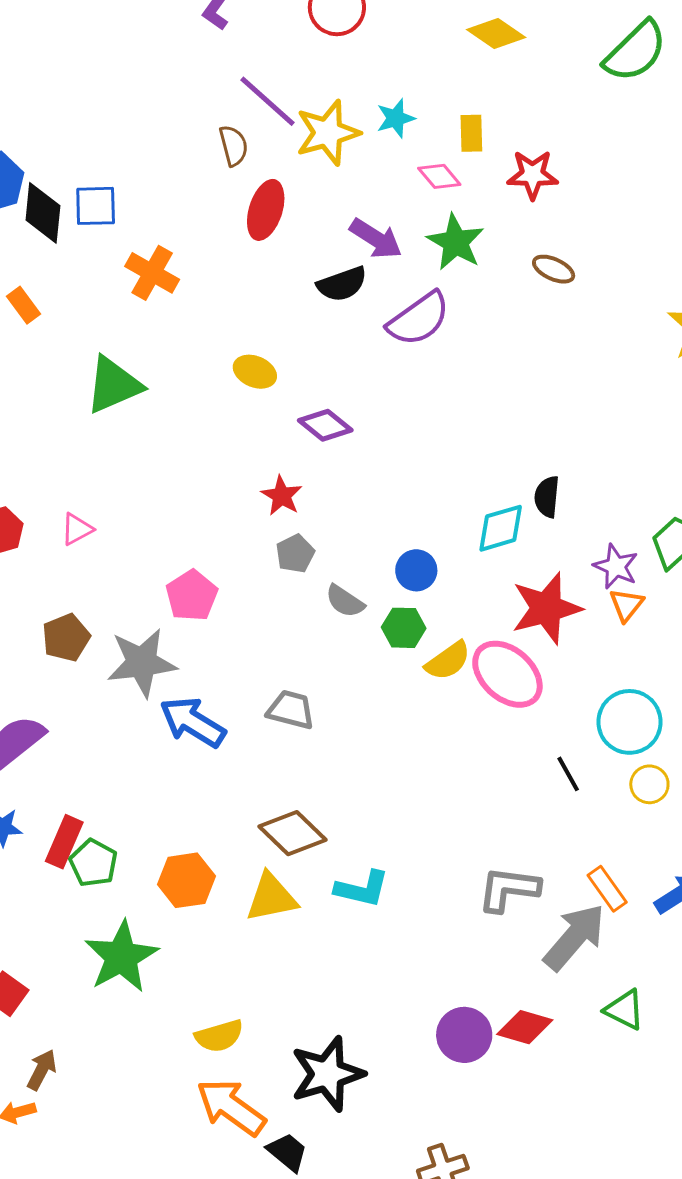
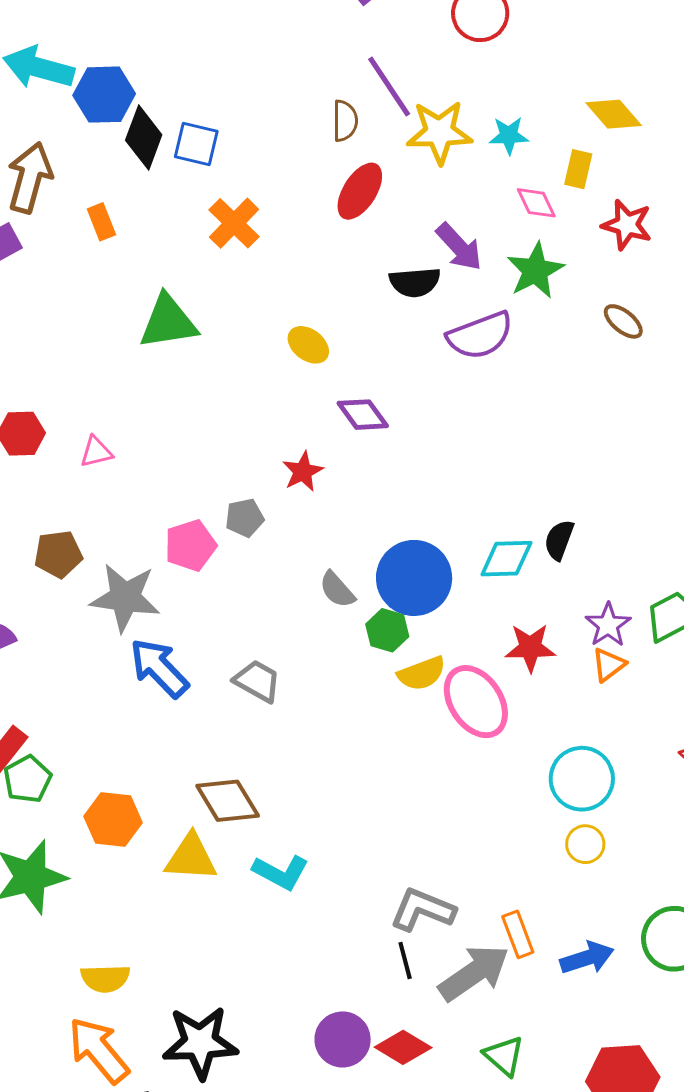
yellow diamond: (496, 33) -> (614, 114), moved
gray pentagon: (295, 554) -> (245, 518), moved
blue circle: (416, 570) -> (414, 578), size x1.8
red star: (546, 608) -> (530, 648), size x0.7
black line: (568, 774) -> (405, 961), moved

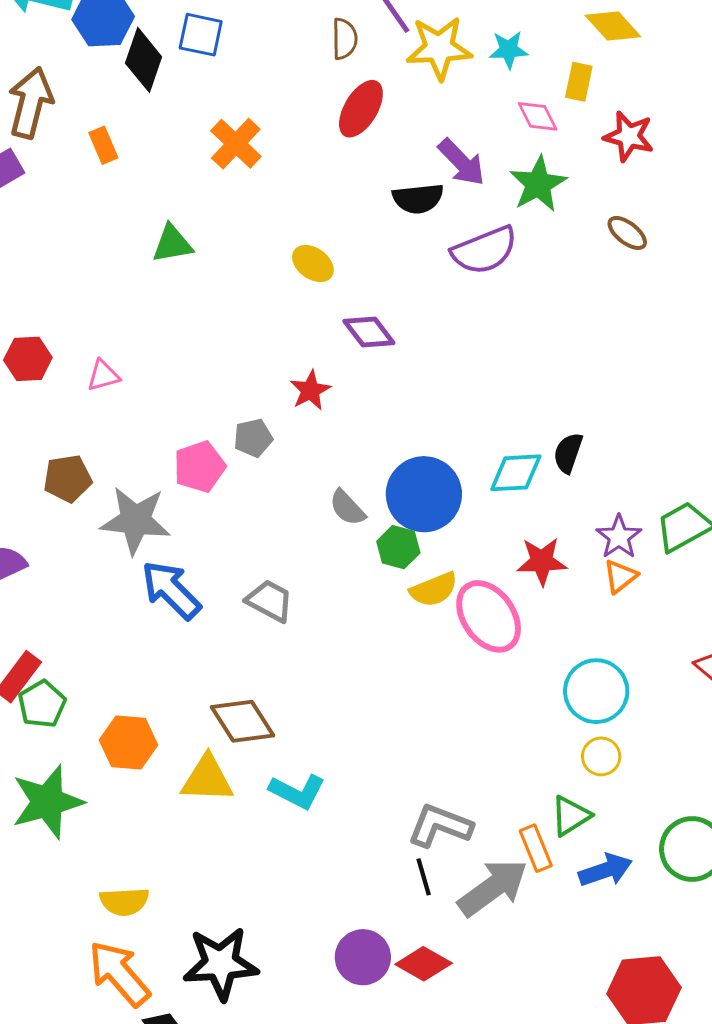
blue square: (196, 144) -> (201, 35), moved
green triangle: (168, 322) -> (172, 244), size x0.7
green triangle: (504, 1056) -> (571, 816), moved, turned 48

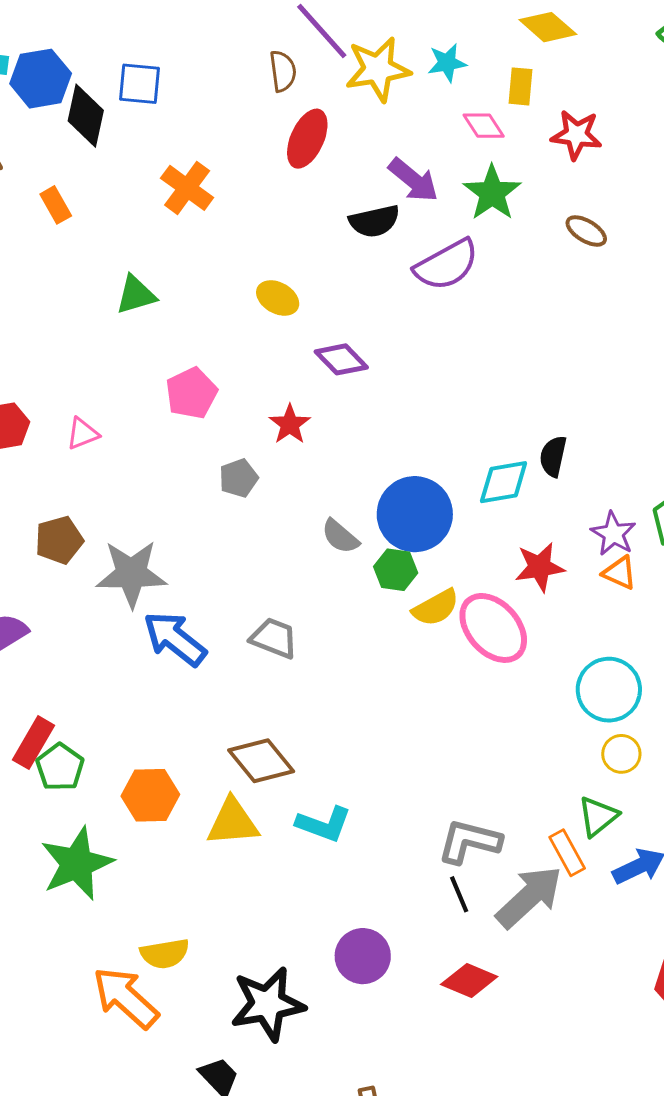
pink pentagon: (200, 467) -> (191, 393), moved
orange triangle: (620, 576) -> (620, 573), turned -51
purple circle: (363, 957) -> (363, 956), moved
orange arrow: (119, 973) -> (126, 998), moved

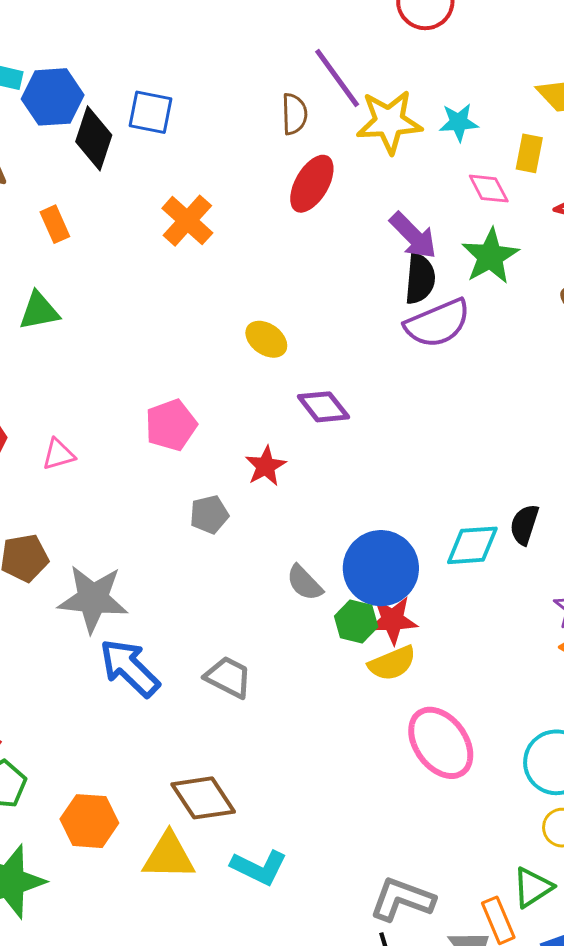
black semicircle: (374, 221) -> (420, 279), moved, turned -78
green triangle: (136, 295) -> (39, 311), moved
red star: (540, 567) -> (393, 620), moved
pink ellipse: (493, 628) -> (441, 743), moved

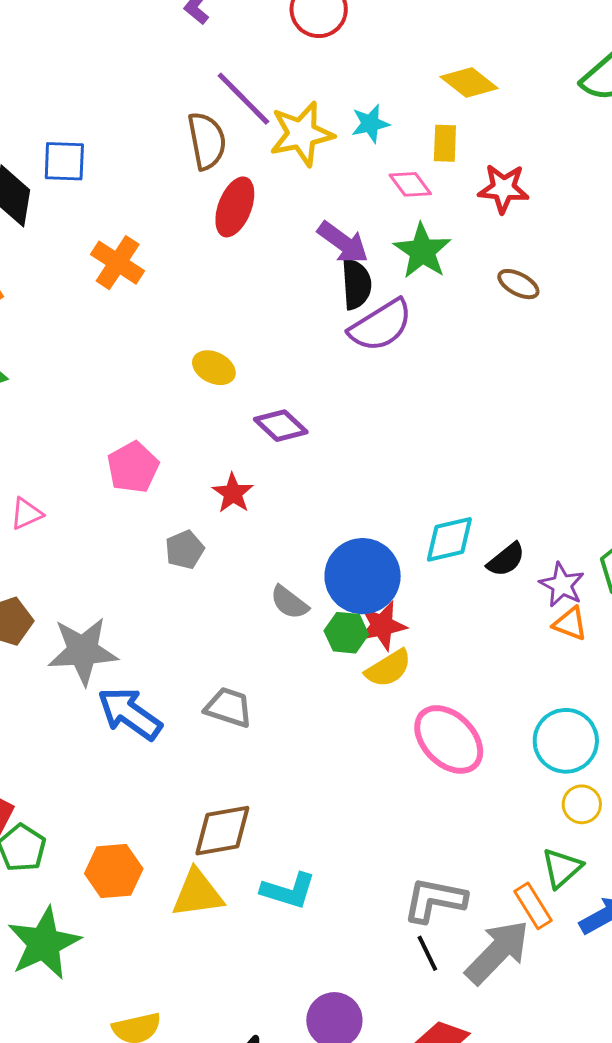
brown semicircle: (294, 114) -> (207, 141), size x1.4
black semicircle: (524, 525) -> (506, 560), moved, turned -138
brown diamond: (203, 798) -> (222, 831), turned -58

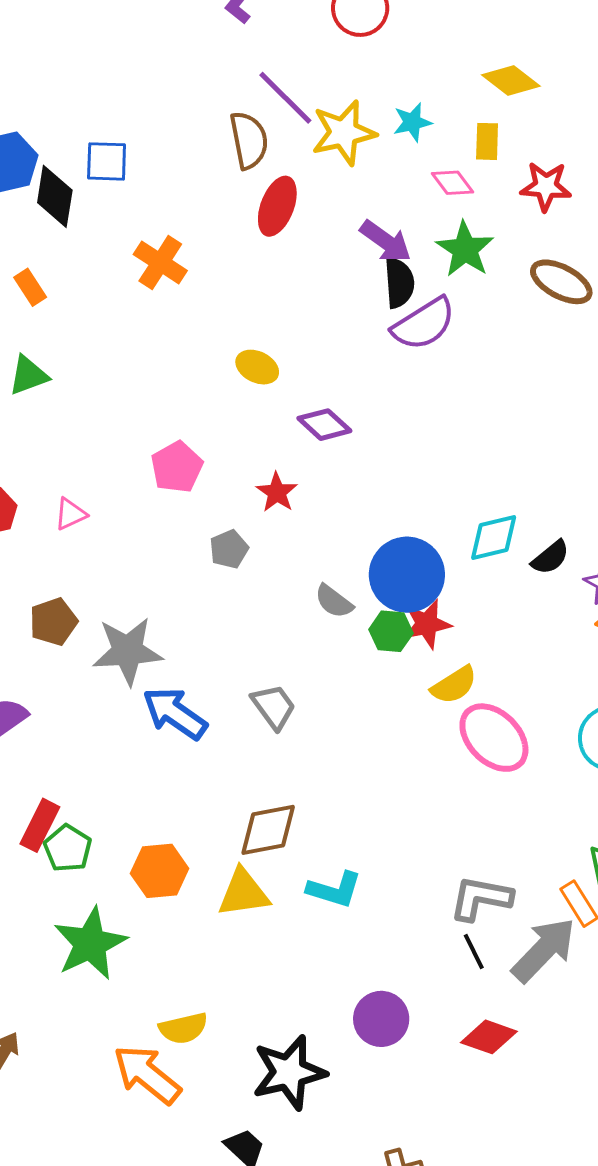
brown ellipse: (518, 284) -> (561, 282), size x1.5
yellow semicircle: (388, 668) -> (454, 685), moved
gray trapezoid: (229, 707) -> (274, 707), turned 36

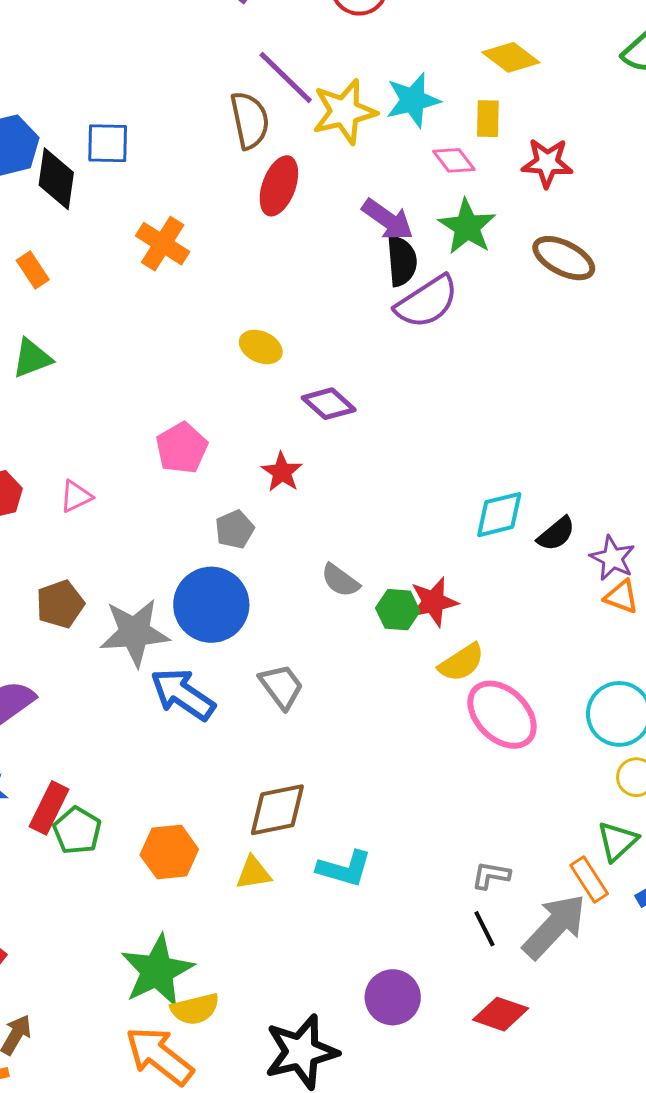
cyan star: (412, 122) -> (413, 100), size x1.4
blue circle: (407, 575) -> (211, 605), moved
yellow triangle: (243, 893) -> (253, 873), size x0.7
gray L-shape: (481, 898) -> (491, 875), size x0.6
green star: (90, 944) -> (157, 971), moved

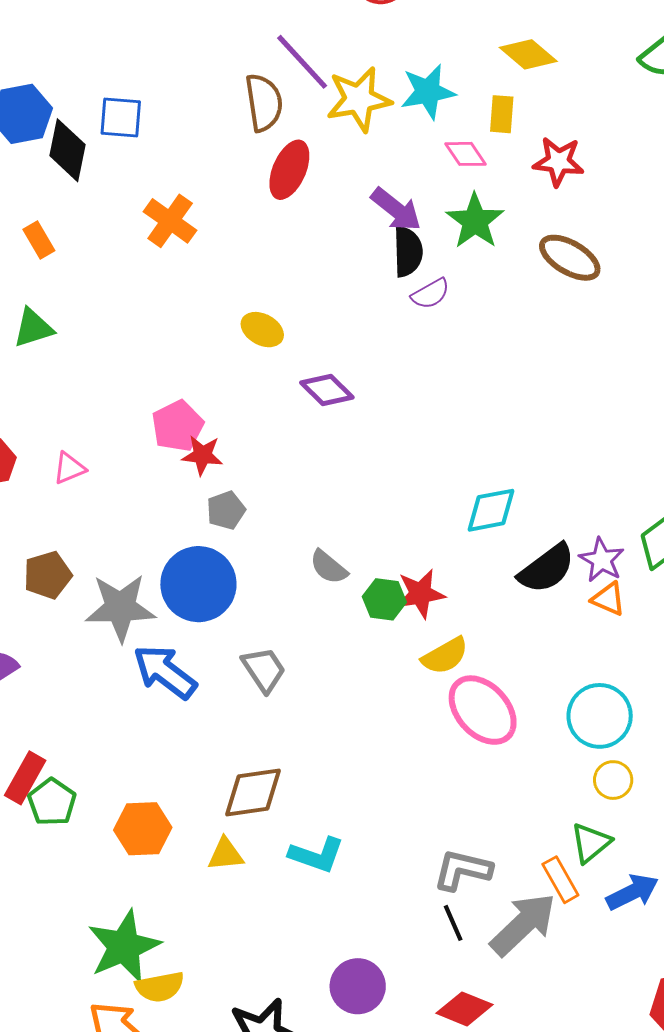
purple semicircle: (427, 302) -> (431, 294), size x0.6
red star: (282, 472) -> (202, 455), moved, turned -30
black semicircle: (556, 534) -> (547, 569), moved, size x1.5
gray L-shape: (491, 875) -> (462, 870), size x1.5

